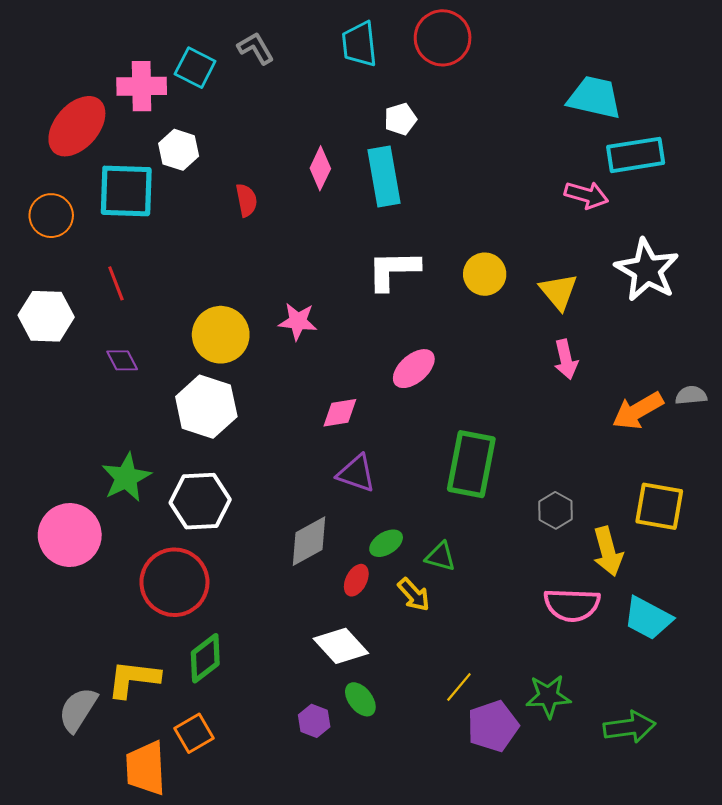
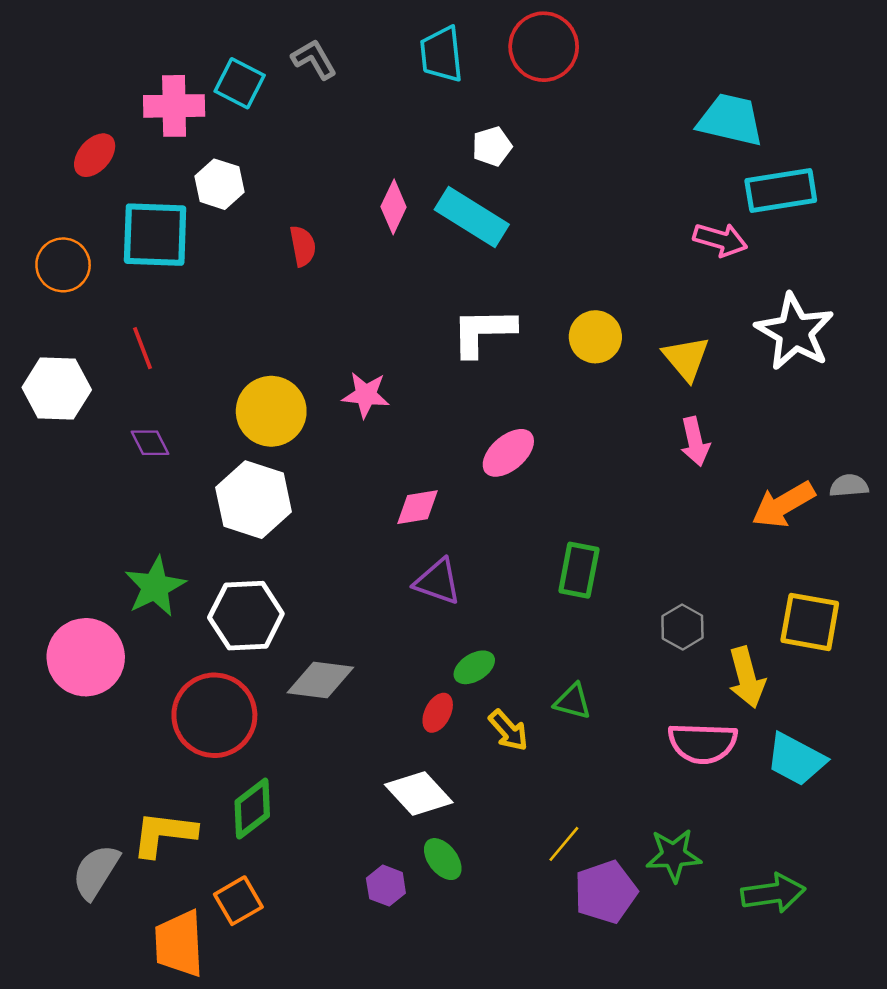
red ellipse: (77, 126) -> (95, 155), size x0.6
cyan rectangle: (384, 177) -> (472, 217), turned -48
green rectangle: (471, 464) -> (579, 570), size x0.7
gray diamond: (309, 541) -> (320, 680), moved, turned 36
green triangle: (440, 557) -> (573, 701), moved

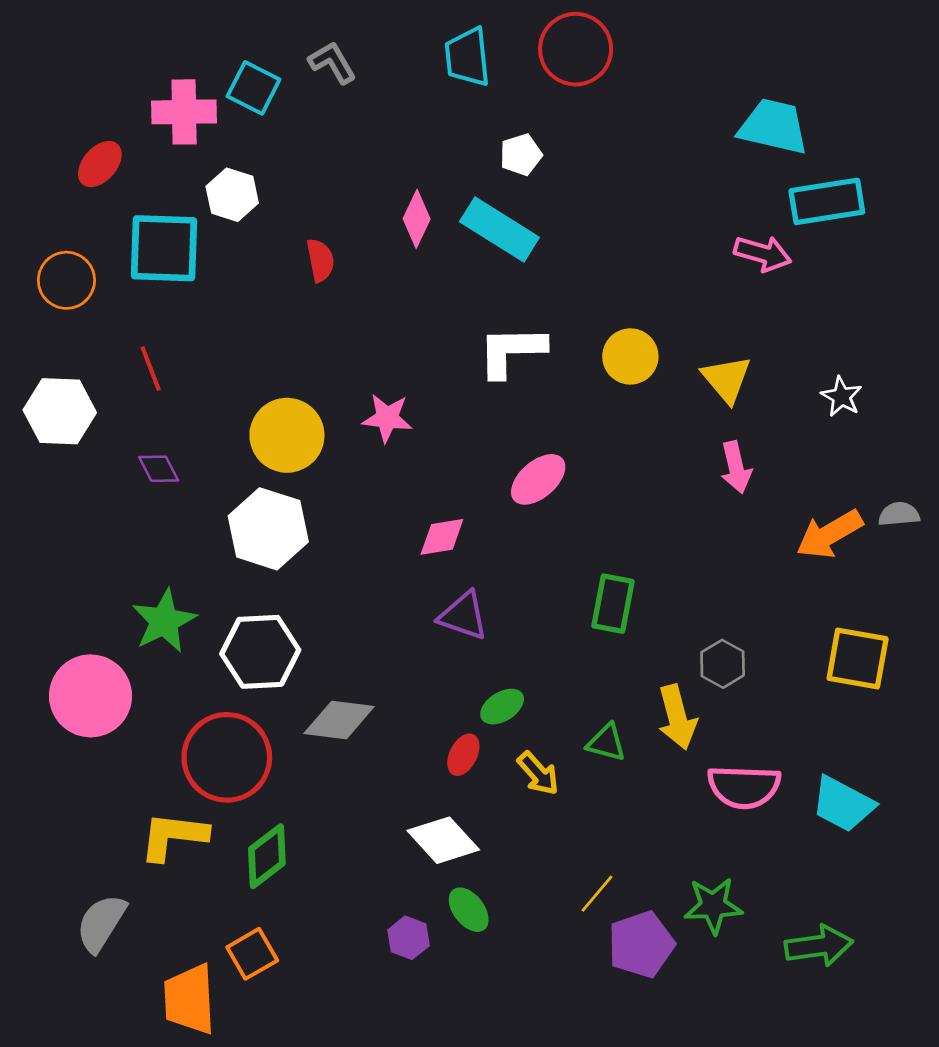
white star: (795, 332) -> (842, 397), moved, size x0.5
yellow arrow: (747, 677) -> (677, 717), moved
yellow L-shape: (164, 834) -> (173, 836), moved

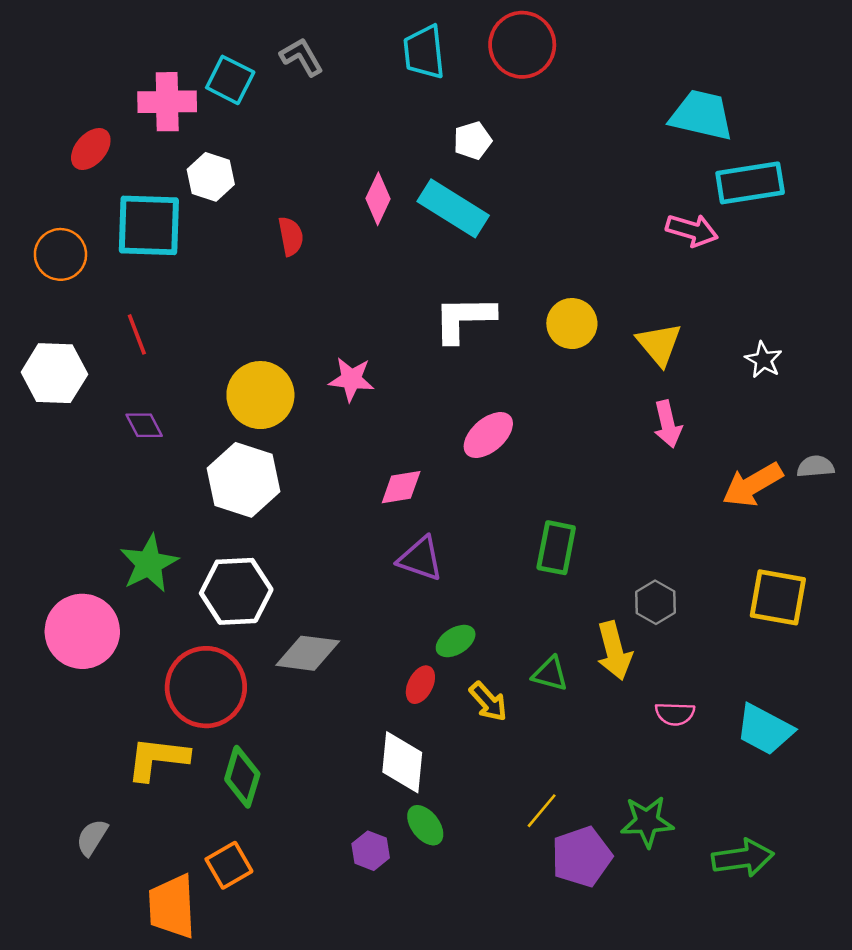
pink semicircle: (744, 787) -> (675, 714), size x0.6
white diamond: (443, 840) -> (402, 762), turned 48
green diamond: (267, 856) -> (242, 777), turned -36
gray semicircle: (101, 923) -> (92, 837), size x0.7

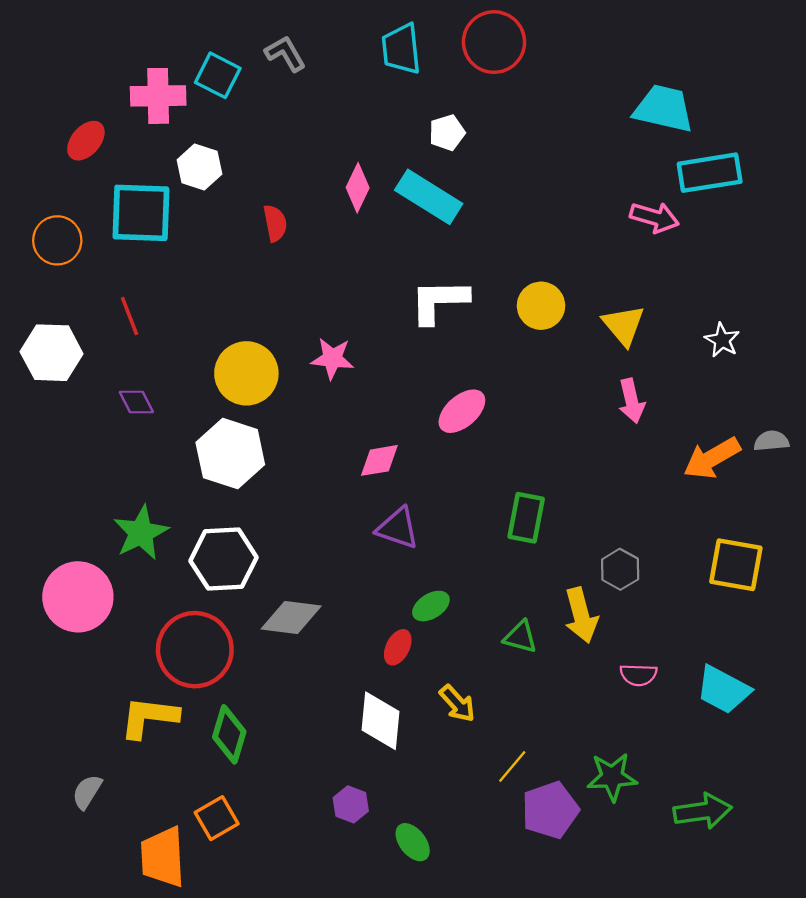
yellow arrow: (488, 702) -> (457, 703), moved
green ellipse: (425, 825) -> (413, 842), moved

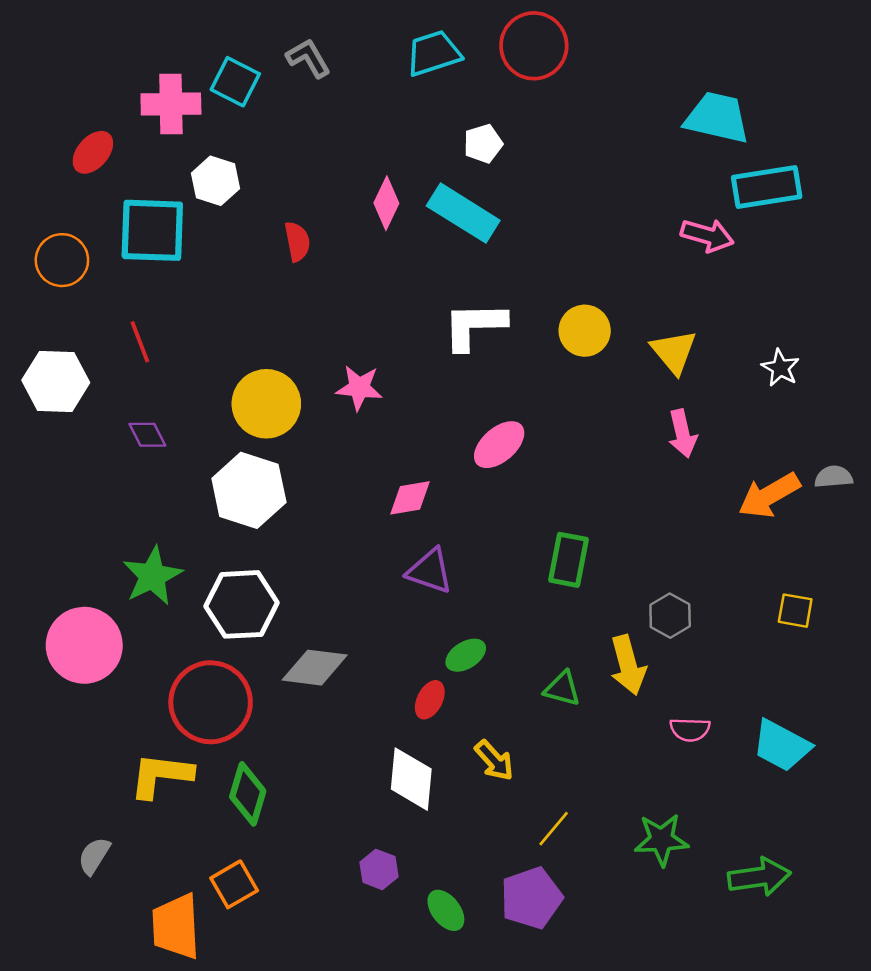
cyan trapezoid: (401, 49) -> (434, 53), turned 78
yellow square: (736, 565) -> (795, 611), size x0.6
purple pentagon: (550, 810) -> (531, 898), moved

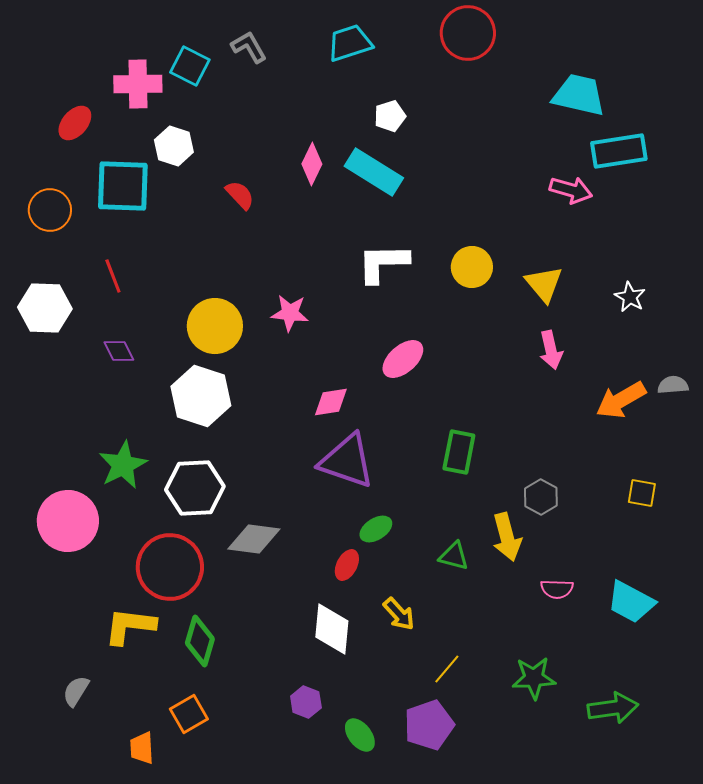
red circle: (534, 46) -> (468, 33), moved
red semicircle: (297, 241) -> (240, 195), turned -32
purple triangle: (430, 571) -> (347, 461), size x1.5
orange trapezoid: (176, 926) -> (142, 748), size x0.6

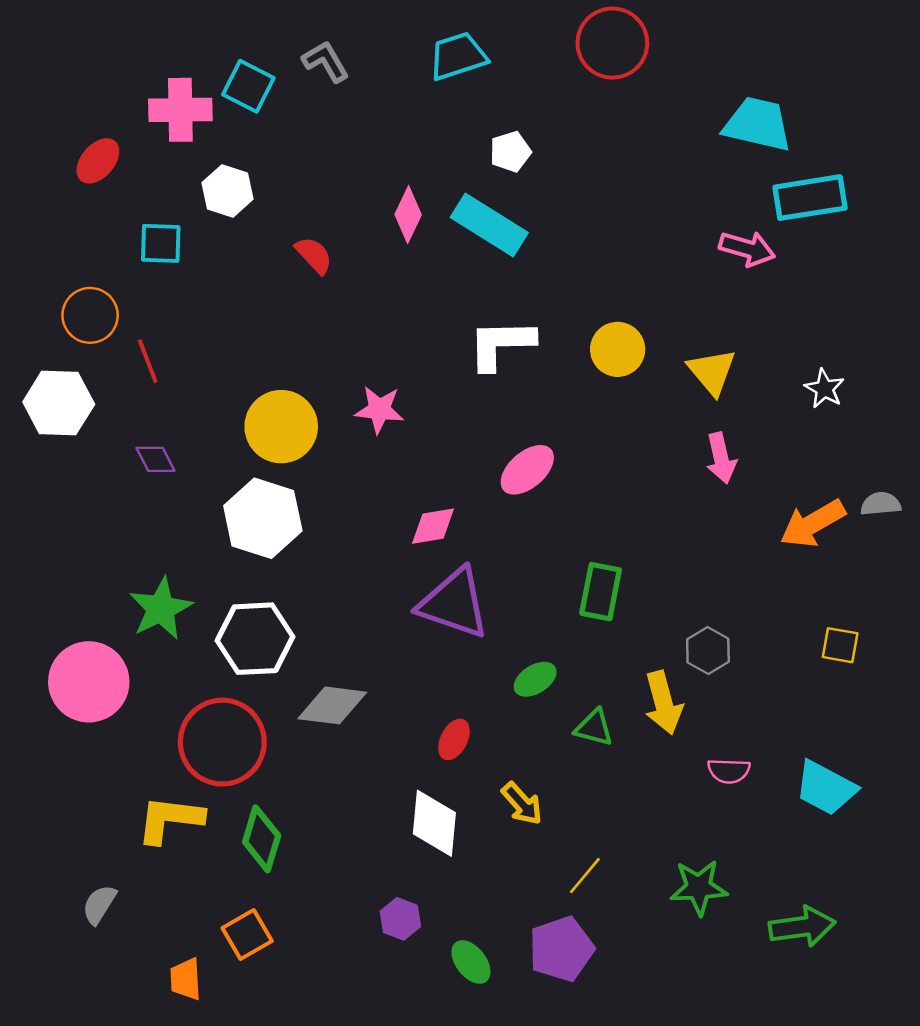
cyan square: (123, 186) -> (161, 243), size x0.6
orange circle: (50, 210) -> (90, 315), moved
green ellipse: (376, 529) -> (535, 679), moved

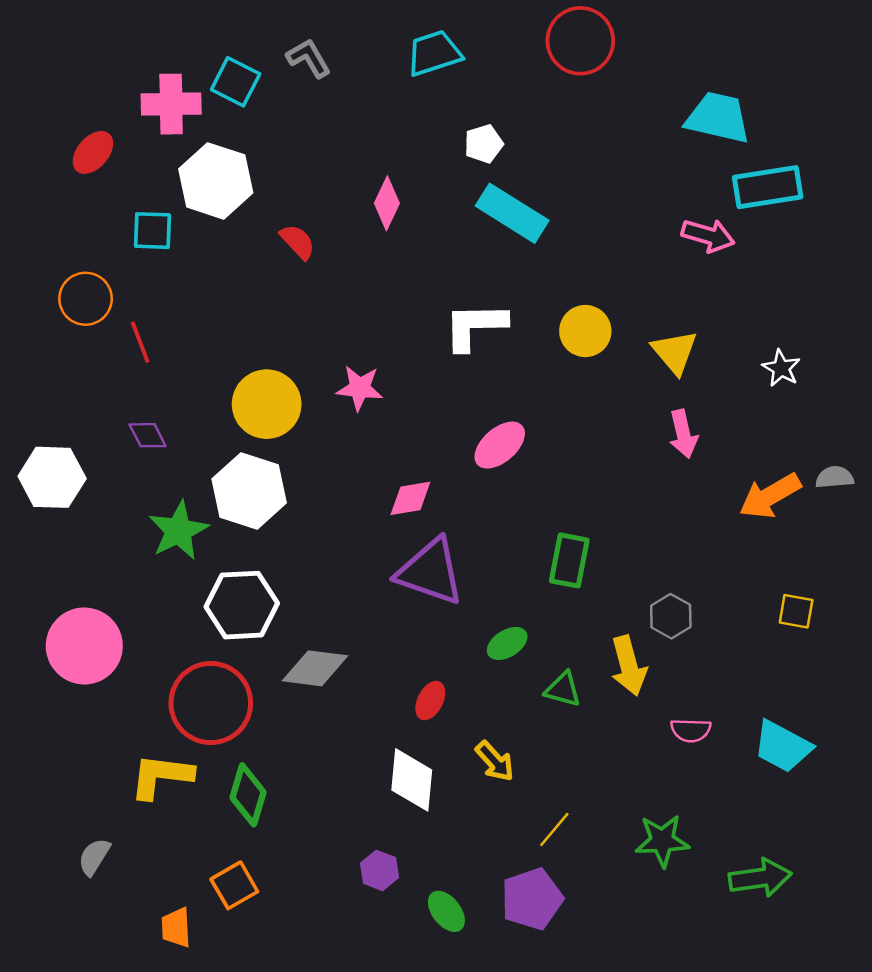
white hexagon: (228, 191) -> (216, 181), size x1.5
cyan rectangle: (489, 225) -> (512, 213), moved
white hexagon: (59, 403) -> (52, 477), moved
green star: (161, 609) -> (179, 531), moved

